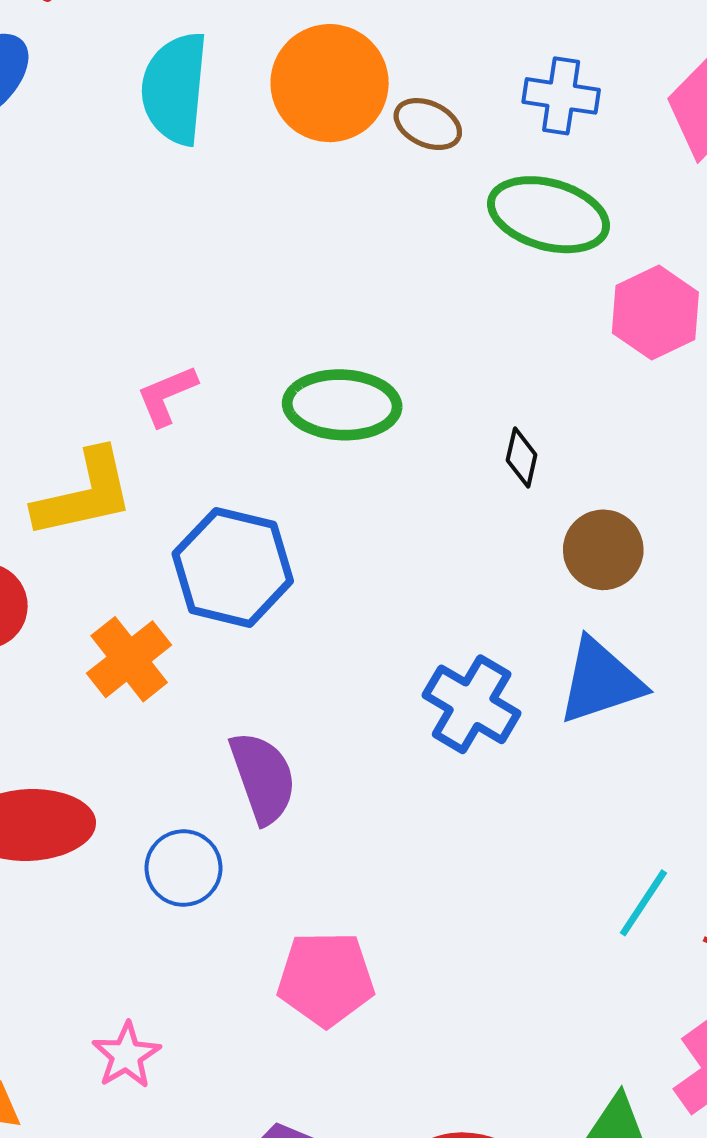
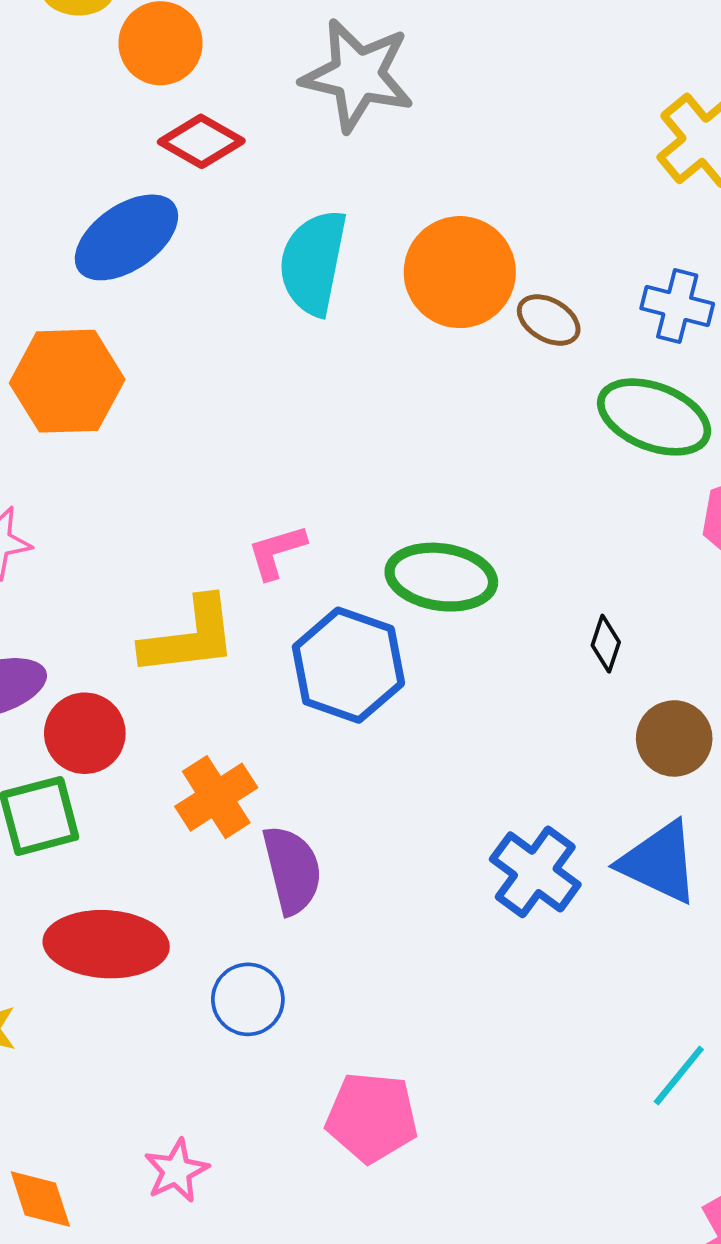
blue hexagon: (233, 567) -> (348, 665), moved
blue triangle: (601, 681) -> (659, 862), turned 38
purple semicircle: (263, 777) -> (292, 870), moved

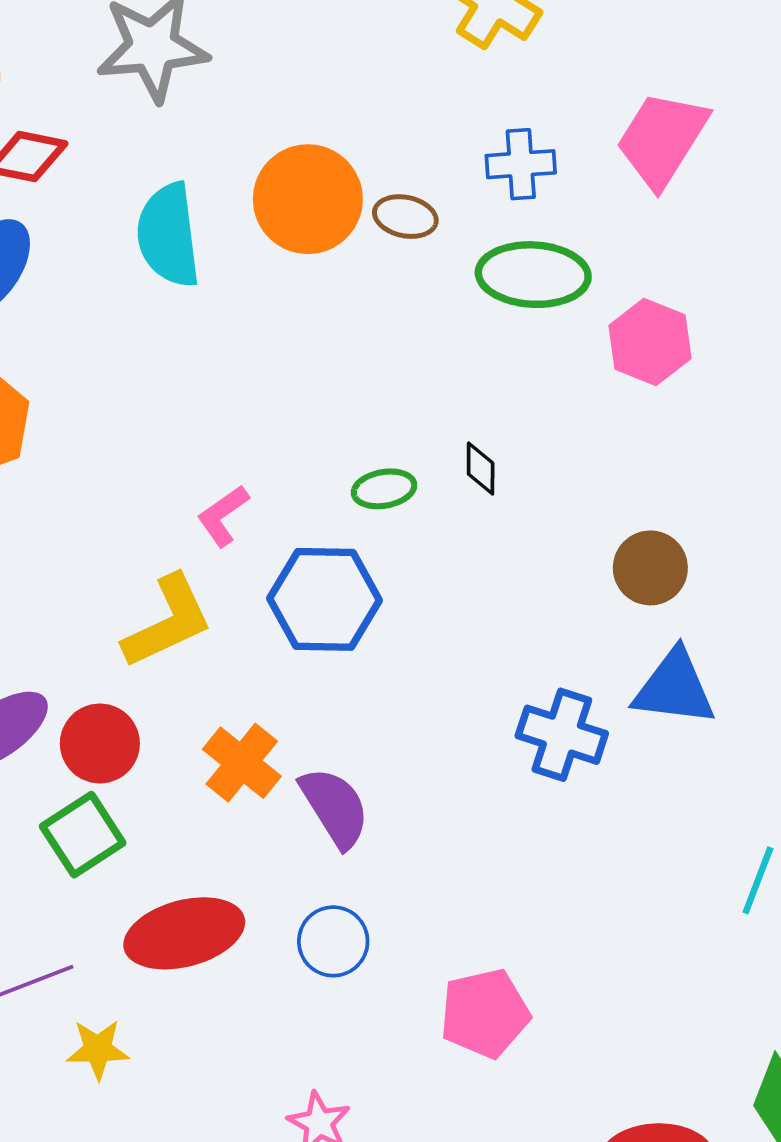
green ellipse: (441, 577) -> (384, 489), size x0.6
black diamond: (606, 644) -> (481, 469), moved

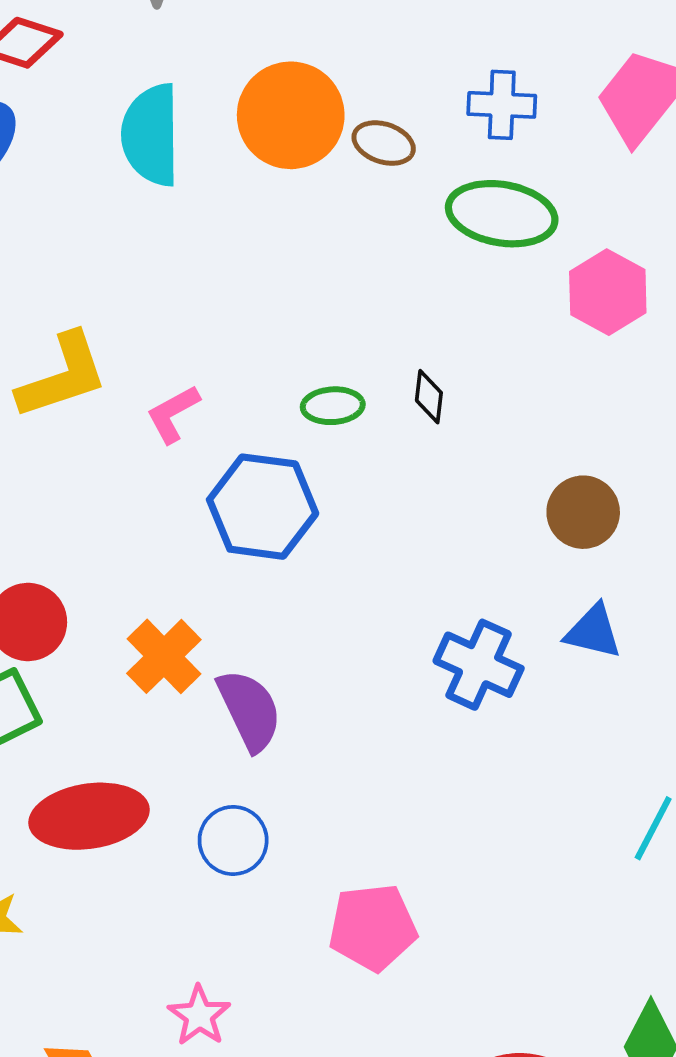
yellow L-shape: (168, 622) -> (62, 376), moved
blue triangle: (674, 688) -> (593, 632), size x0.7

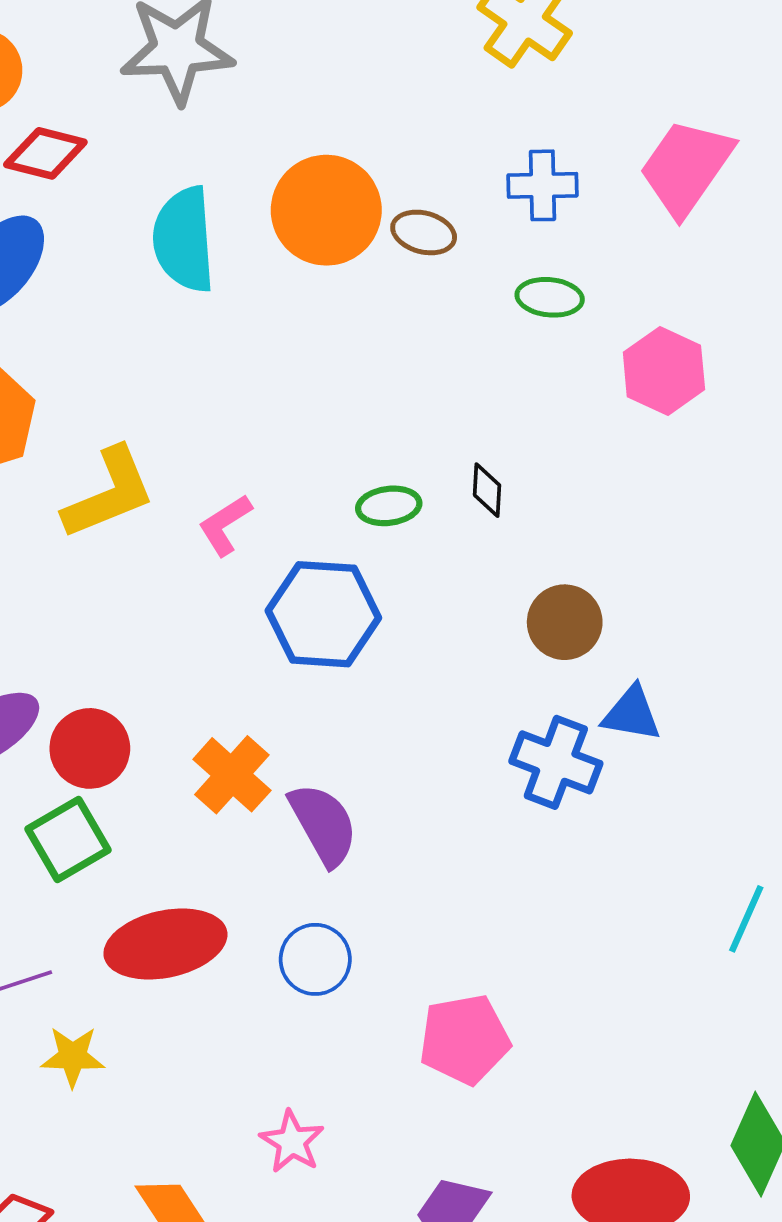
green ellipse: (502, 214) -> (550, 297), size x0.6
brown circle: (583, 512) -> (565, 622), moved
blue triangle: (593, 632) -> (632, 714), moved

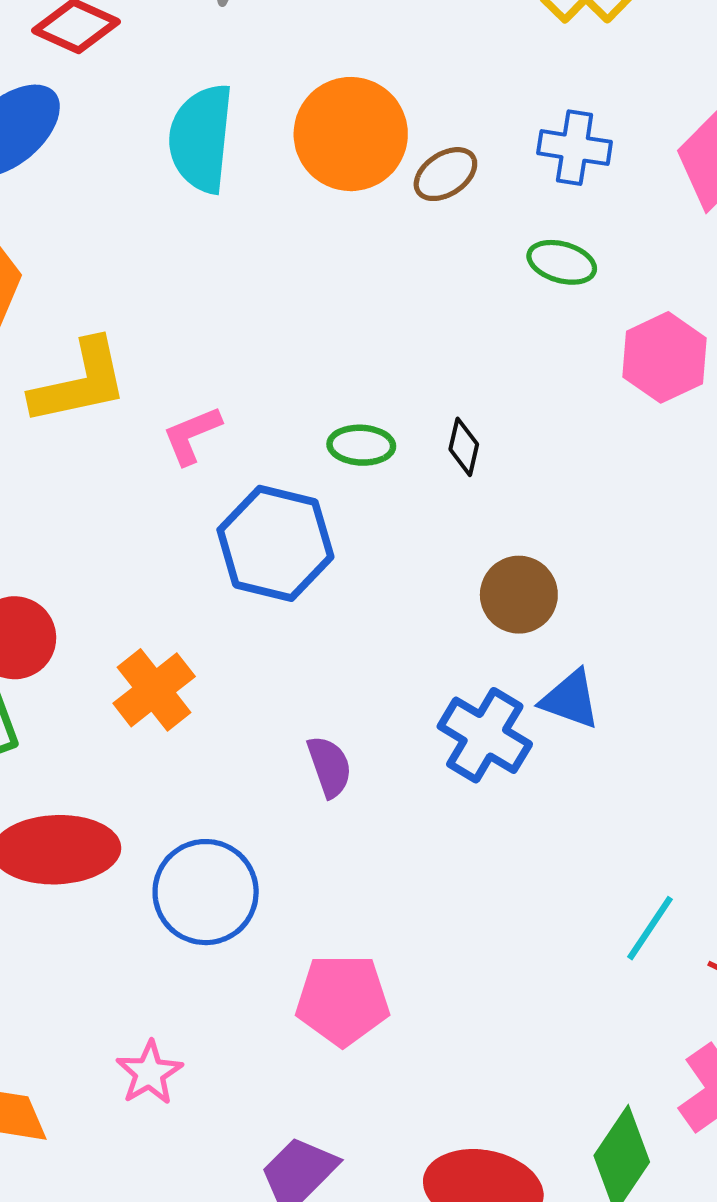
brown ellipse: (424, 232) -> (445, 174), turned -58
purple semicircle: (323, 824) -> (329, 766), moved, size x0.7
blue circle: (315, 959) -> (206, 892), size x1.4

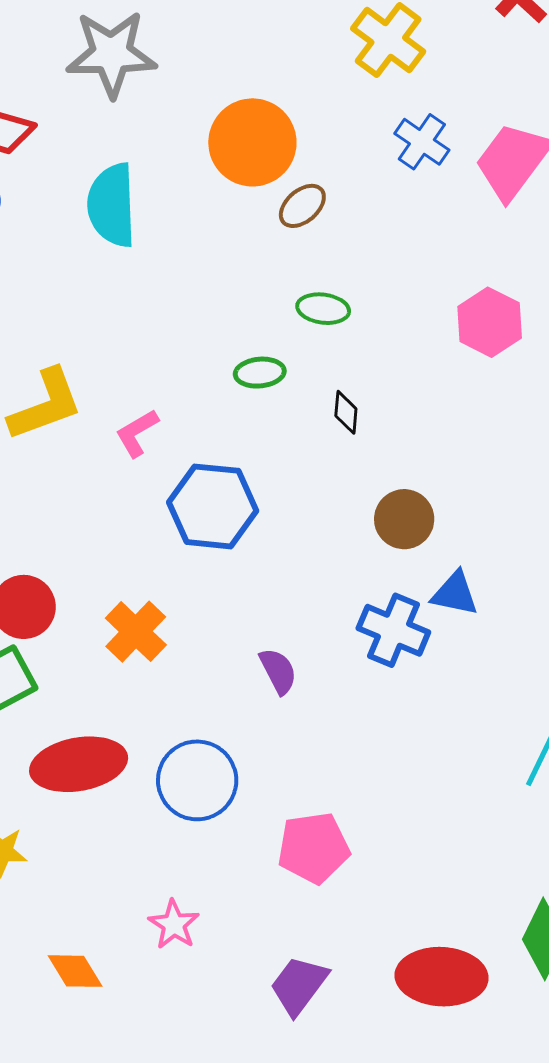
orange circle: (351, 134) -> (252, 142), moved
blue cross: (575, 148) -> (422, 142), moved, turned 34
green ellipse: (562, 262) -> (323, 309), moved
green ellipse: (361, 445) -> (260, 373), moved

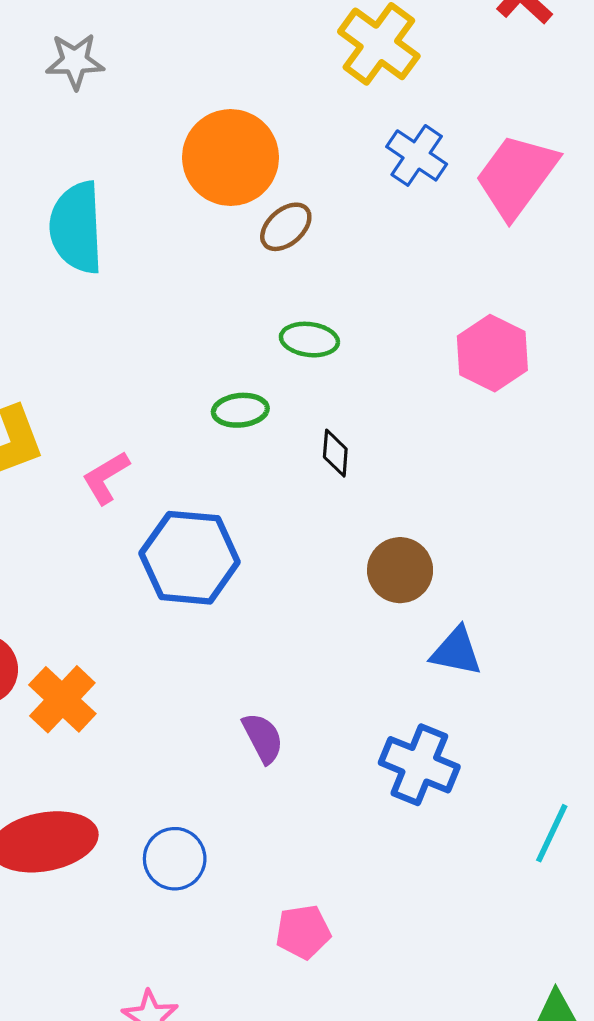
gray star: (111, 54) -> (75, 61), size x0.6
blue cross: (393, 630) -> (419, 765), moved
orange cross: (136, 632) -> (62, 699), moved
blue circle: (197, 780) -> (175, 859), size x0.7
pink pentagon: (314, 848) -> (303, 932), size x0.7

